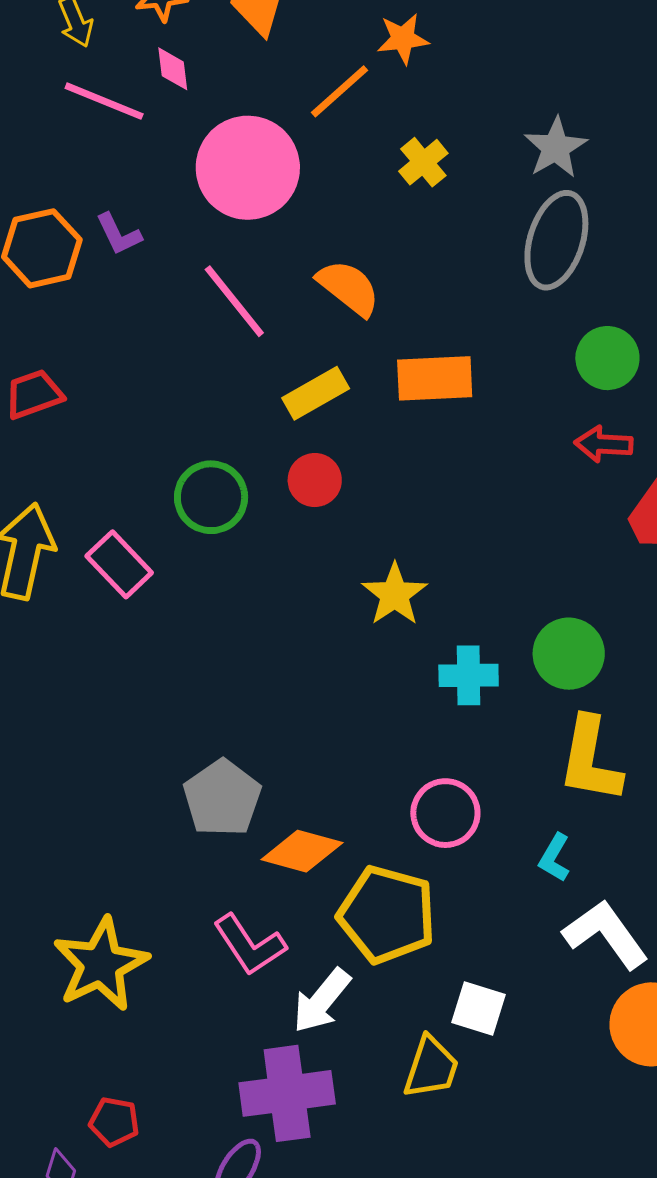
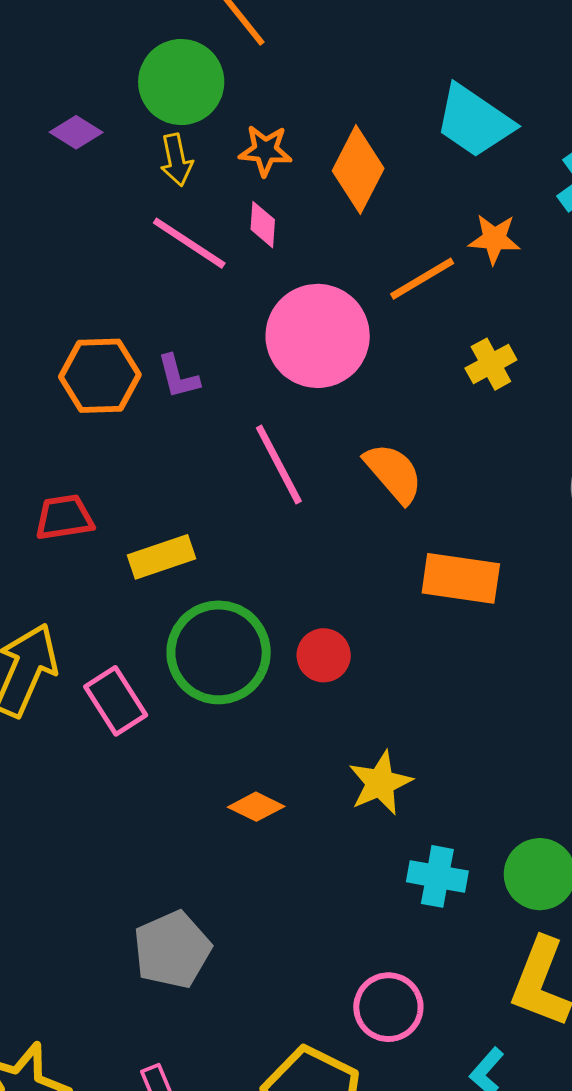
yellow rectangle: (316, 393) -> (162, 557), moved
green circle: (211, 497) -> (219, 652), size x1.4
orange diamond: (302, 851) -> (256, 807), moved, size x0.7

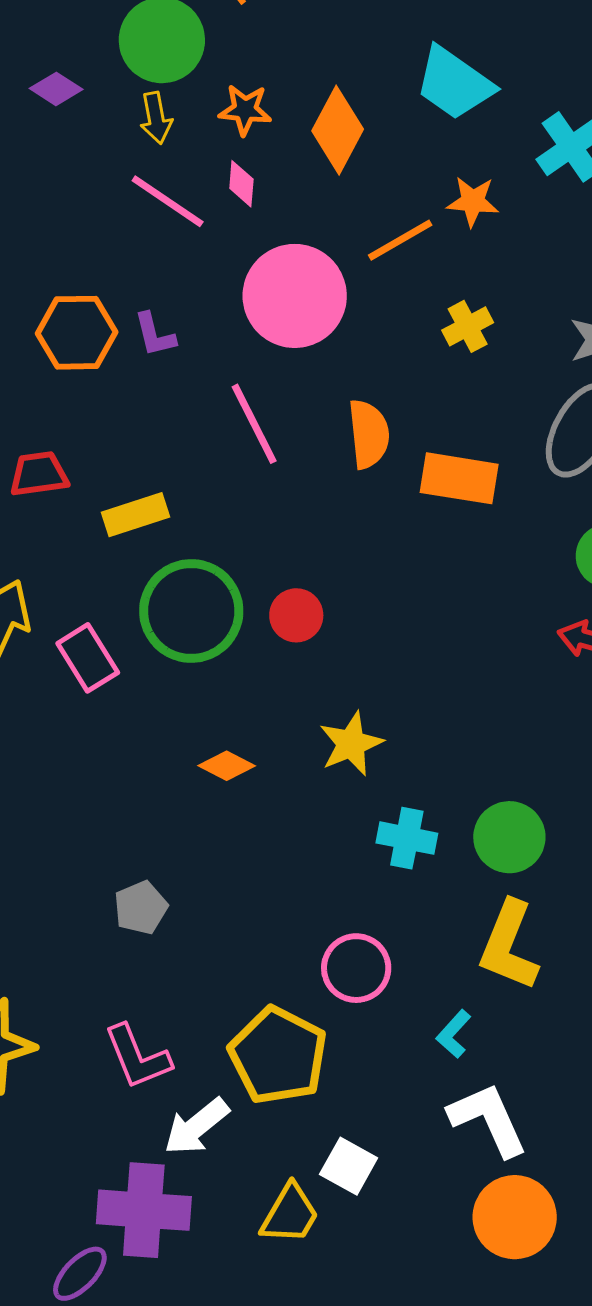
orange semicircle: (393, 473) -> (369, 434), turned 34
orange rectangle: (461, 578) -> (459, 478), moved
gray pentagon: (172, 950) -> (141, 908), size x0.7

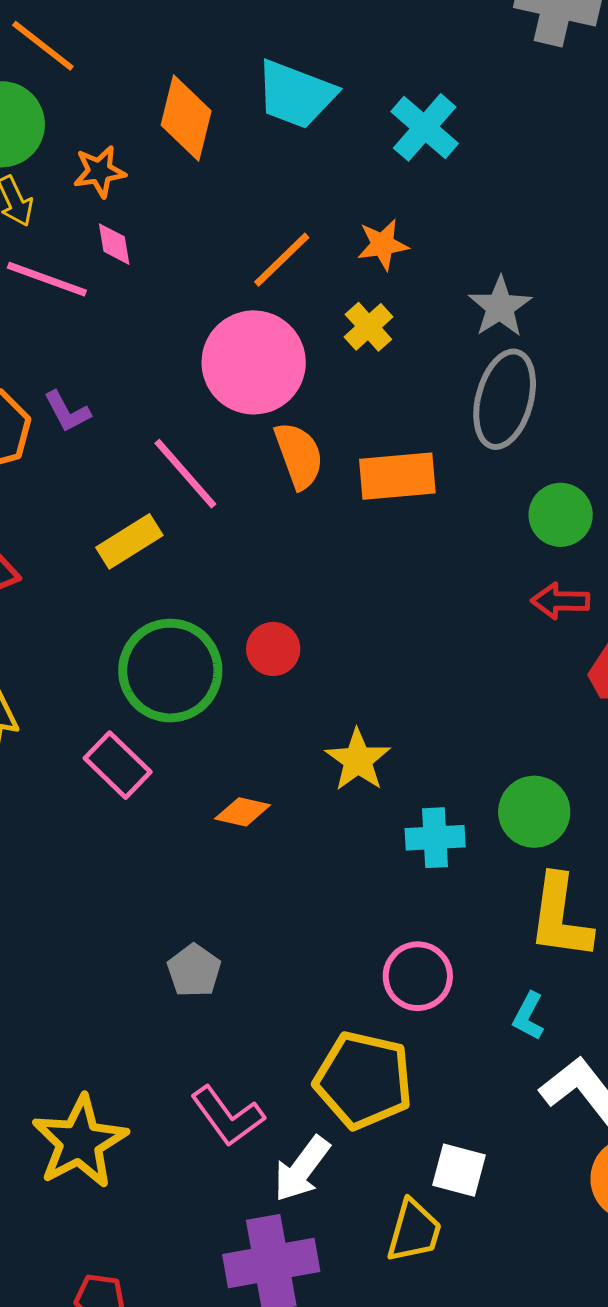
orange diamond: (338, 130) -> (186, 118), moved
orange star: (473, 201) -> (383, 245), moved
pink circle: (295, 296) -> (254, 362), moved
yellow rectangle: (136, 515) -> (129, 541), moved
pink rectangle: (88, 658) -> (118, 765), moved

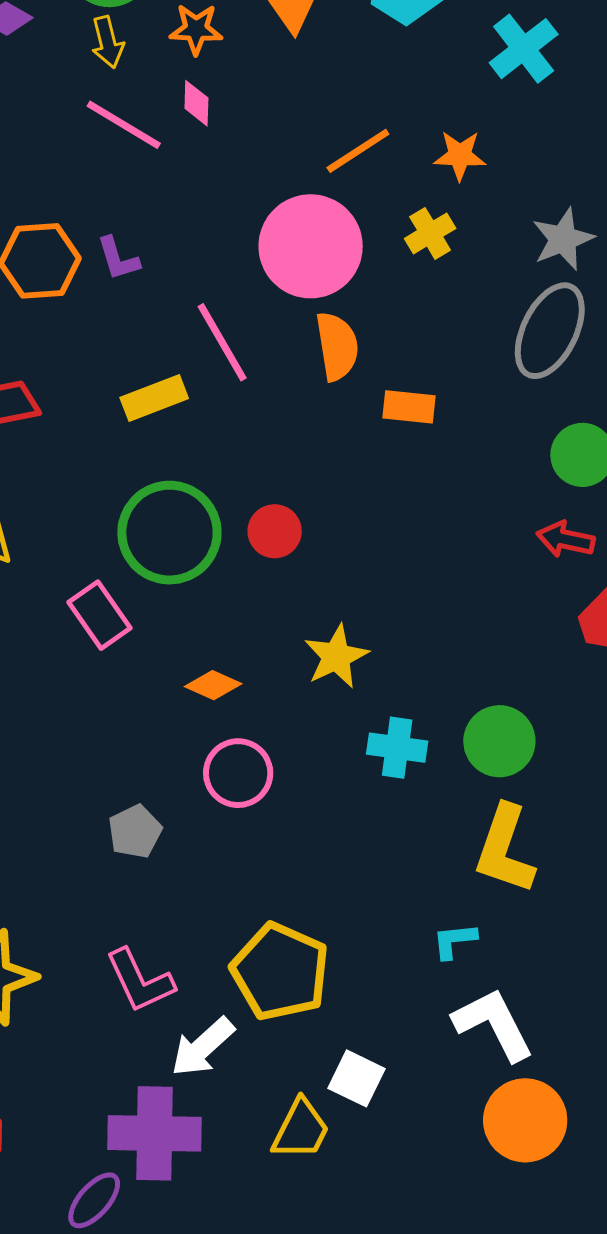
orange rectangle: (397, 476) -> (409, 407), moved, size x0.7
pink circle: (418, 976) -> (238, 773), moved
cyan L-shape: (528, 1016) -> (454, 941), turned 45

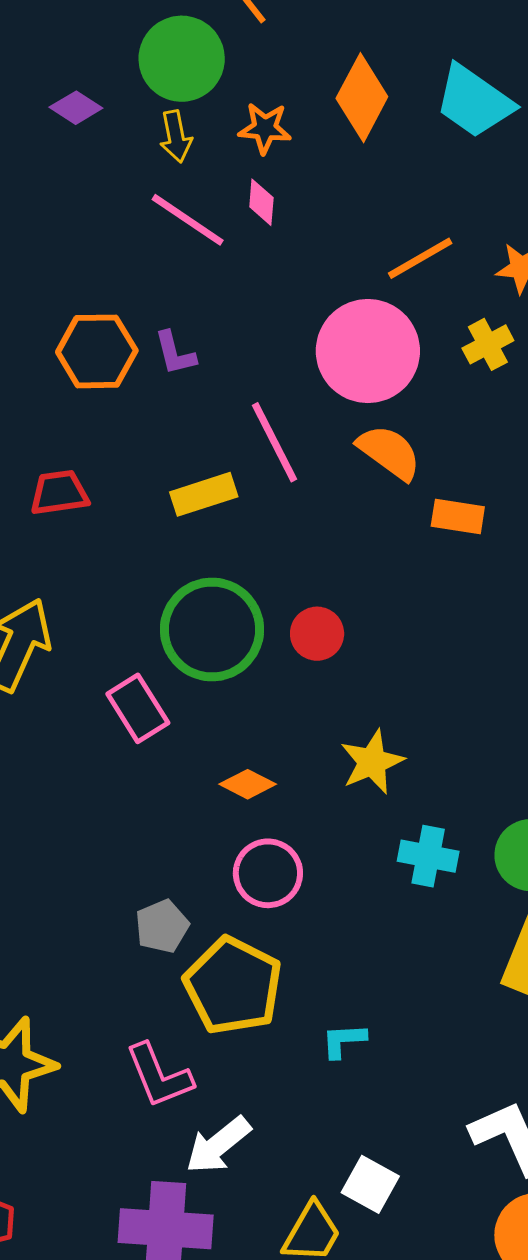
orange semicircle: (337, 346) -> (389, 452), turned -48
cyan L-shape: (454, 941) -> (344, 1041), moved
yellow pentagon: (280, 972) -> (233, 986), moved

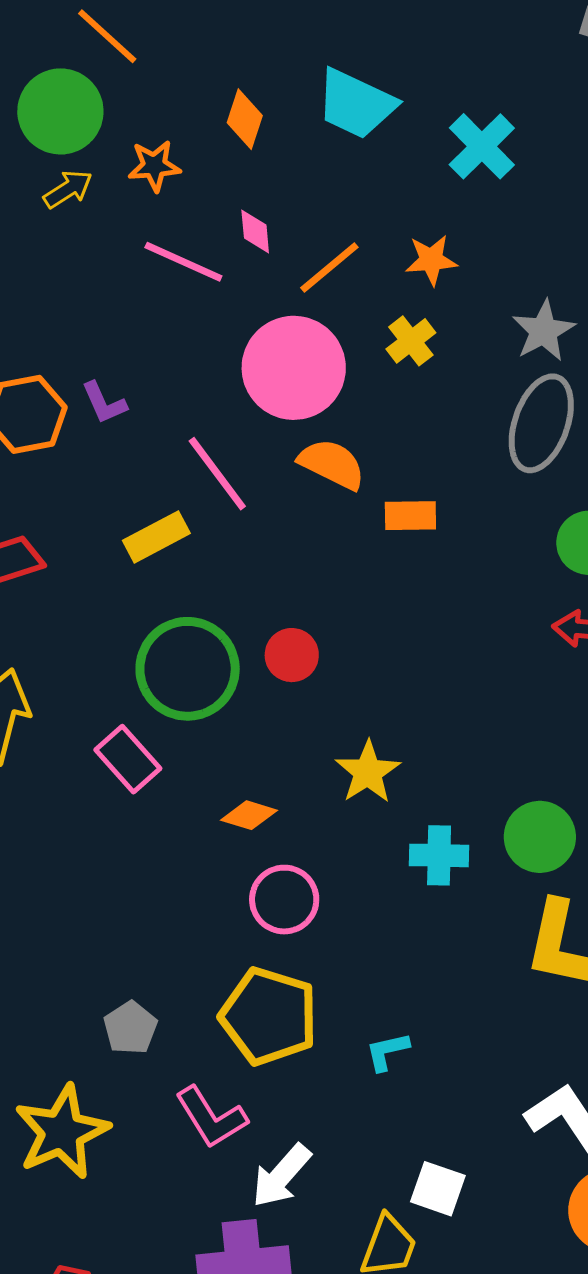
orange diamond: (362, 98) -> (245, 119), size x0.7
yellow arrow: (176, 136) -> (68, 189), turned -102
pink diamond: (261, 202) -> (255, 232), moved
pink line: (188, 220) -> (183, 262), moved
gray pentagon: (162, 926) -> (130, 1028), moved

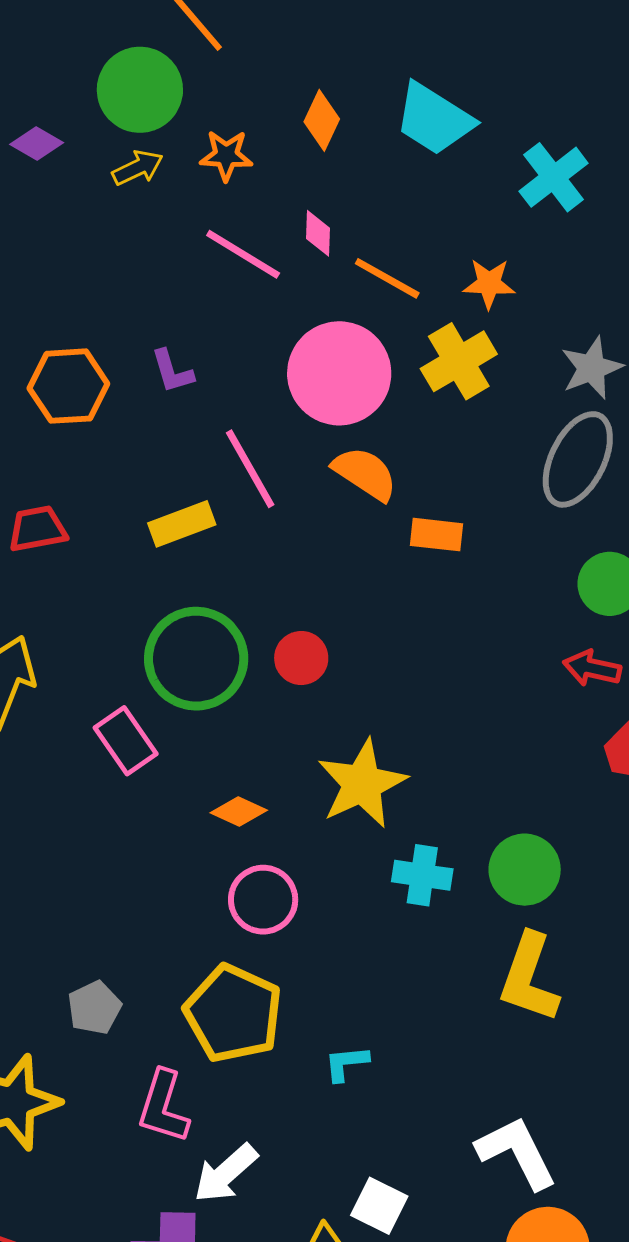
orange line: (329, 268) -> (387, 278), turned 62
yellow cross: (411, 341) -> (459, 361), size x1.5
purple L-shape: (104, 403) -> (172, 371), moved
yellow star: (368, 772) -> (362, 784), size x1.4
pink L-shape: (211, 1117) -> (163, 1107), turned 42

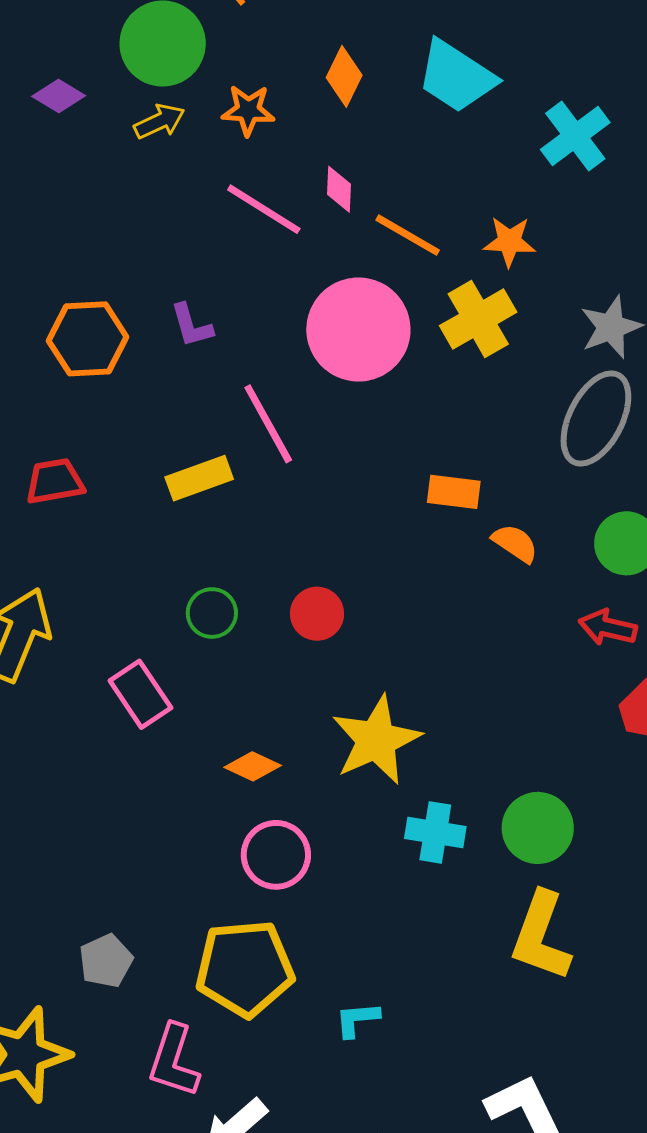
orange semicircle: (365, 474) -> (515, 543), moved, size x0.7
green circle: (196, 659) -> (212, 613), size x0.5
yellow pentagon: (233, 1013) -> (245, 968), turned -30

